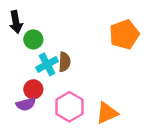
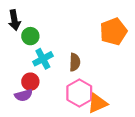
brown semicircle: (64, 62) -> (75, 62), moved
pink hexagon: (69, 107) -> (79, 93), moved

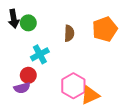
green circle: (30, 36) -> (28, 23), moved
brown semicircle: (75, 62) -> (69, 33), moved

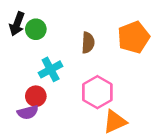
black arrow: (14, 19) -> (17, 24), turned 30
pink hexagon: (73, 86) -> (97, 92), moved

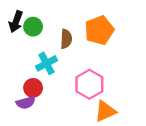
orange pentagon: (134, 37) -> (99, 30), moved
brown semicircle: (88, 43) -> (66, 39), moved

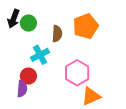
purple semicircle: (26, 103) -> (22, 89), turned -70

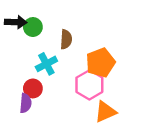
black arrow: (14, 19) -> (16, 22), turned -108
orange pentagon: (86, 26) -> (100, 63), moved

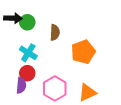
cyan cross: (46, 64) -> (28, 53), moved, turned -30
pink hexagon: (89, 85) -> (55, 88), moved

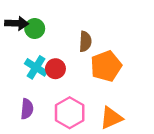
brown semicircle: (55, 32) -> (85, 41), moved
red circle: (27, 73) -> (55, 69), moved

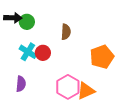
orange pentagon: (106, 66) -> (102, 57), moved
pink hexagon: (70, 113) -> (68, 87), moved

